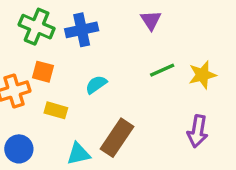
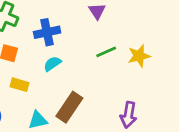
blue cross: (82, 30) -> (47, 32), moved
purple arrow: (198, 131) -> (128, 115), moved

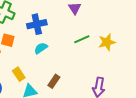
yellow rectangle: (19, 85) -> (19, 74), moved, turned 40
brown rectangle: (69, 107) -> (54, 81), size x0.6

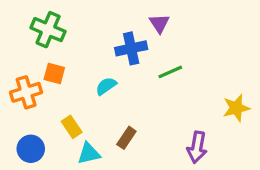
blue cross: (37, 24) -> (131, 48), moved
yellow star: (107, 42) -> (236, 108), moved

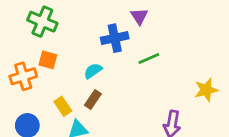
brown rectangle: (126, 138) -> (93, 100), moved

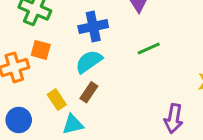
blue cross: (115, 38) -> (93, 27), moved
cyan semicircle: (93, 71) -> (89, 62), size x1.4

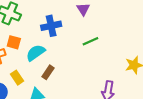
cyan semicircle: (89, 62) -> (36, 53), moved
yellow rectangle: (57, 100) -> (17, 78), moved

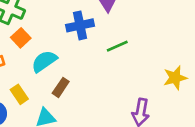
blue cross: (51, 26) -> (80, 25), moved
orange square: (14, 42) -> (21, 38), moved, turned 32

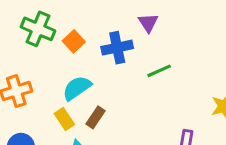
orange square: (21, 38) -> (74, 41), moved
yellow rectangle: (19, 94) -> (64, 119), moved

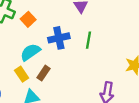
blue cross: (117, 48) -> (59, 38), moved
green line: (159, 71) -> (88, 40), turned -56

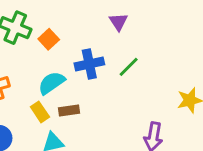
green line: (88, 40) -> (129, 67), turned 35
brown rectangle: (44, 73) -> (69, 110), turned 48

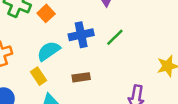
brown rectangle: (69, 110) -> (81, 77), moved

